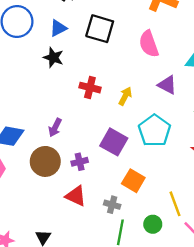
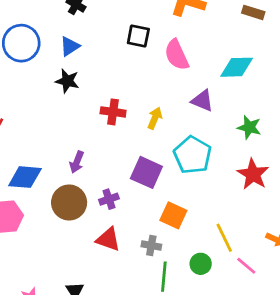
black square: (100, 29) -> (138, 36), moved, size x0.7

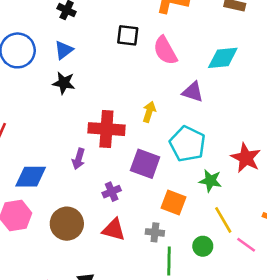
red cross: (113, 112) -> (106, 129), moved, size x1.5
green star: (249, 127) -> (210, 181), moved
brown circle: (69, 203) -> (67, 224), moved

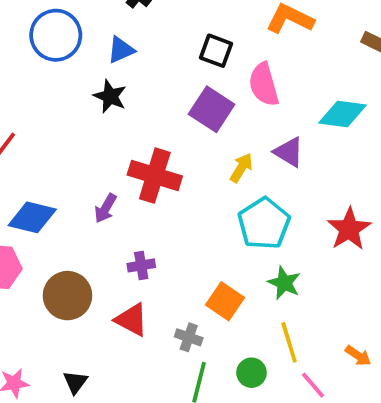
yellow arrow: (149, 112) -> (241, 168), moved
red star: (246, 158) -> (349, 229), moved
purple square: (145, 164) -> (212, 109), moved

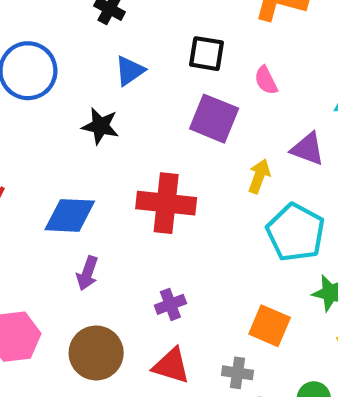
blue triangle: (121, 50) -> (130, 71), moved
pink semicircle: (264, 84) -> (266, 80), size x0.6
purple arrow: (106, 208) -> (87, 273), moved
blue diamond: (32, 217) -> (70, 215), moved

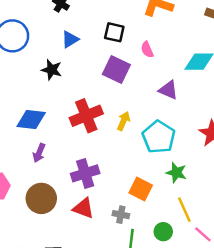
yellow arrow: (259, 176) -> (124, 121), moved
red cross: (166, 203) -> (86, 116), turned -32
purple cross: (170, 304) -> (85, 173), size x1.6

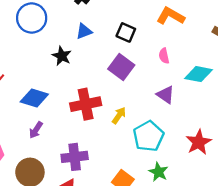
pink semicircle: (147, 50) -> (164, 56), moved

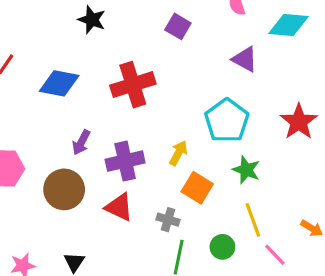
purple square: (121, 67) -> (178, 26), size x0.7
yellow arrow: (119, 115) -> (178, 153), moved
purple arrow: (36, 130) -> (81, 142), moved

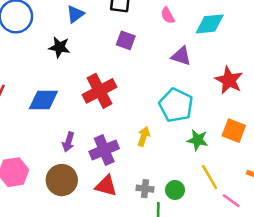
red star: (299, 122) -> (229, 80), moved
orange square: (197, 188) -> (234, 131), moved
green circle: (222, 247) -> (175, 190), moved

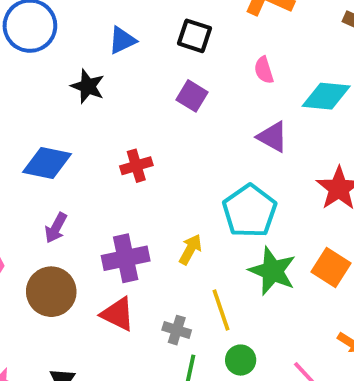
red cross: (100, 91) -> (136, 166), size x0.6
green star: (198, 140) -> (272, 271), size x1.4
purple arrow: (68, 142) -> (56, 228), moved
yellow line: (210, 177) -> (221, 310), moved
green circle: (175, 190) -> (241, 360), moved

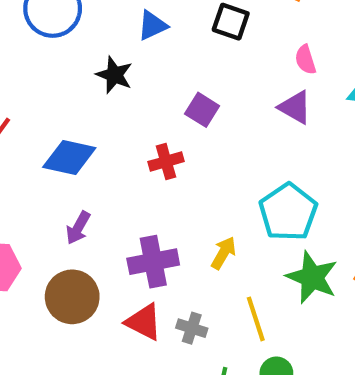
purple square: (192, 96) -> (202, 110), moved
purple triangle: (273, 137) -> (295, 107), moved
gray cross: (177, 330) -> (192, 328), moved

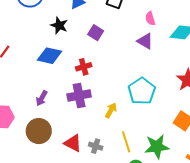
purple square: (202, 110) -> (96, 33), moved
blue diamond: (69, 157) -> (49, 56), moved
purple cross: (153, 262) -> (79, 95), moved
green star: (312, 277) -> (157, 147), moved, turned -30

